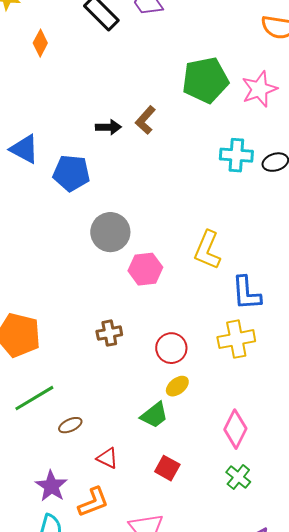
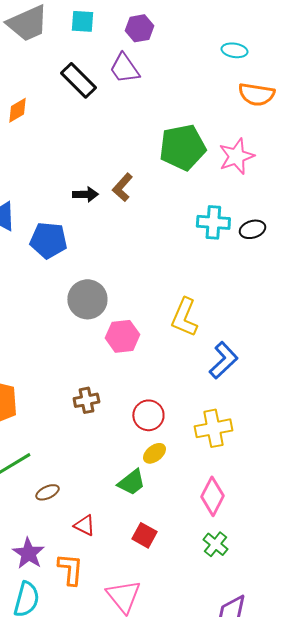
orange diamond: (40, 43) -> (17, 110), turned 32
blue L-shape: (246, 293) -> (223, 360), turned -129
yellow cross: (236, 339) -> (213, 428), moved
orange L-shape: (93, 502) -> (70, 569), turned -64

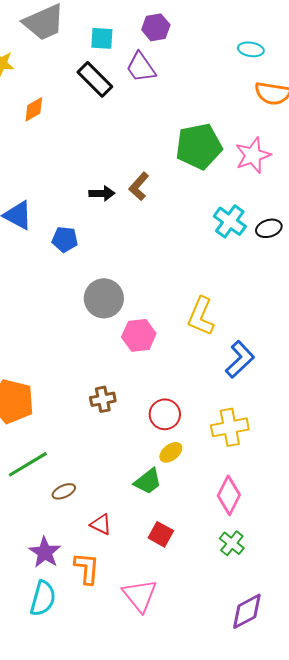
cyan square: (82, 21) -> (102, 38), moved
cyan cross: (213, 222) -> (230, 221), turned 32
blue pentagon: (48, 240) -> (65, 239), size x0.7

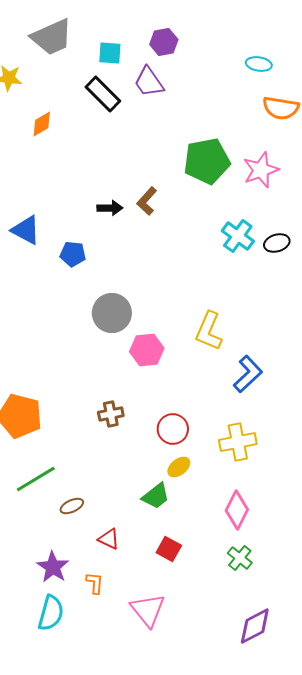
orange L-shape: (87, 568) -> (95, 583), size x0.7

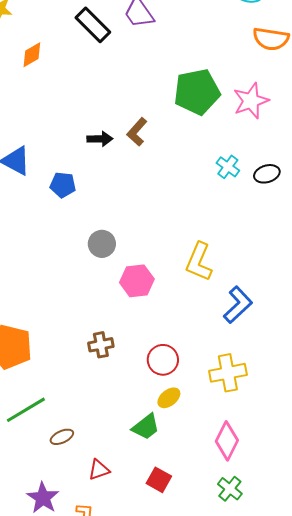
cyan cross: (238, 236) -> (228, 167), size x0.7
gray circle: (112, 313) -> (102, 244), size x0.7
red triangle: (109, 539) -> (99, 470), turned -45

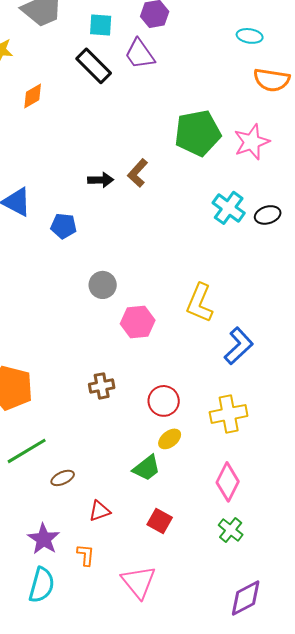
cyan cross: (228, 167) -> (229, 208), size x1.4

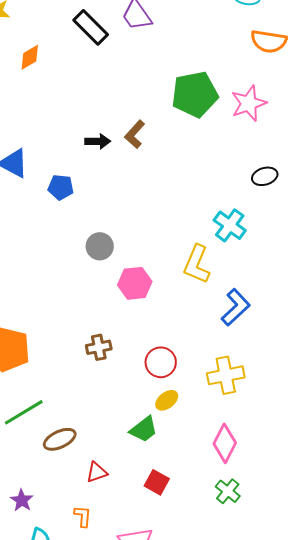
cyan cross: (229, 208) -> (230, 225), moved
brown ellipse: (63, 478) -> (60, 439), size x1.4
purple star: (44, 539) -> (22, 500), moved, size x0.7

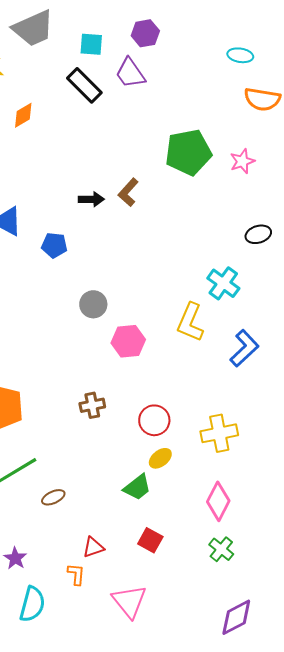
pink star: (249, 103) -> (242, 161), size x0.7
blue L-shape: (236, 307) -> (244, 348), moved
brown ellipse: (60, 439) -> (53, 497), size x0.7
red triangle: (97, 472) -> (93, 547), moved

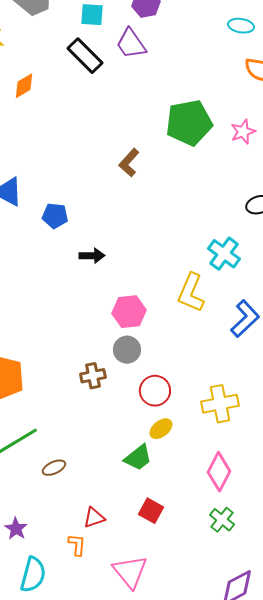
black arrow: (91, 199) -> (92, 256), moved
gray circle: (93, 304) -> (127, 350), moved

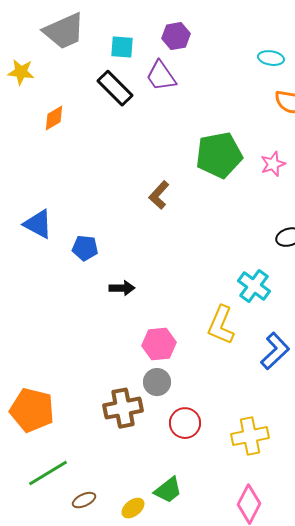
brown cross: (93, 376) -> (123, 408), size x1.5
yellow ellipse: (161, 429) -> (133, 508), moved

